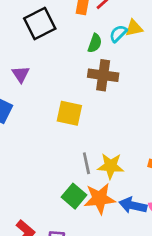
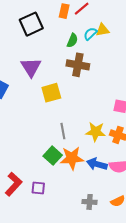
purple triangle: (21, 74) -> (31, 67), moved, size x1.5
yellow square: (69, 113) -> (51, 93), turned -30
yellow star: (111, 166) -> (96, 132), moved

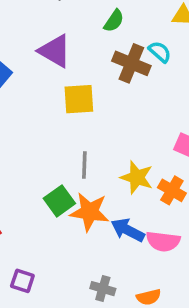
cyan semicircle: (90, 34) -> (160, 52), moved, turned 72
green semicircle: (72, 40) -> (114, 21), moved
purple triangle: (31, 67) -> (55, 51), turned -40
purple square: (38, 188) -> (22, 281), moved

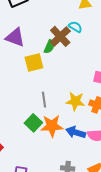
green semicircle: (114, 21) -> (49, 47), moved
brown cross: (131, 63) -> (60, 36), turned 35

